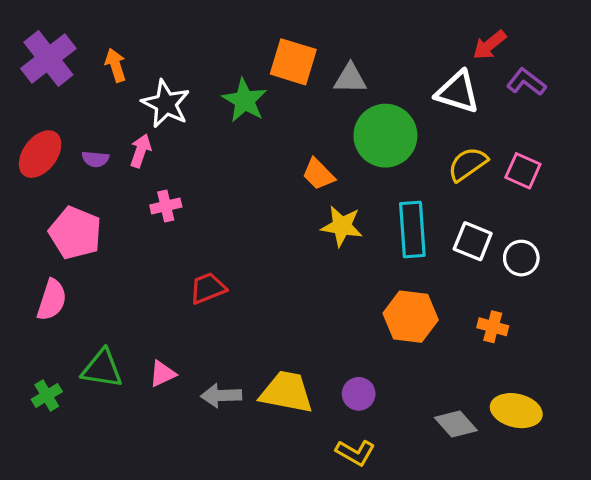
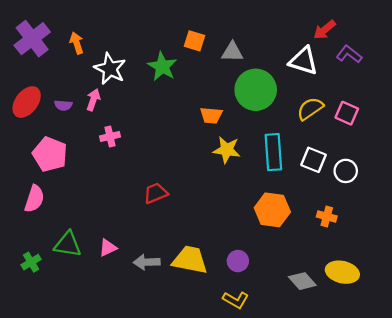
orange square: (293, 62) -> (194, 41), size x0.7
orange trapezoid: (318, 174) -> (211, 115), turned -40
red trapezoid: (208, 288) -> (156, 193), moved

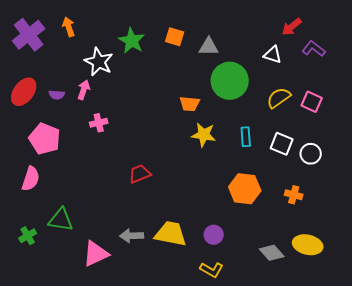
orange arrow: (77, 43) -> (69, 27), moved
white triangle: (303, 61) -> (273, 55), size x0.7
green star: (162, 66) -> (132, 41), moved
cyan rectangle: (273, 152) -> (246, 137), size x0.6
pink triangle: (108, 248) -> (96, 254), moved, size x1.6

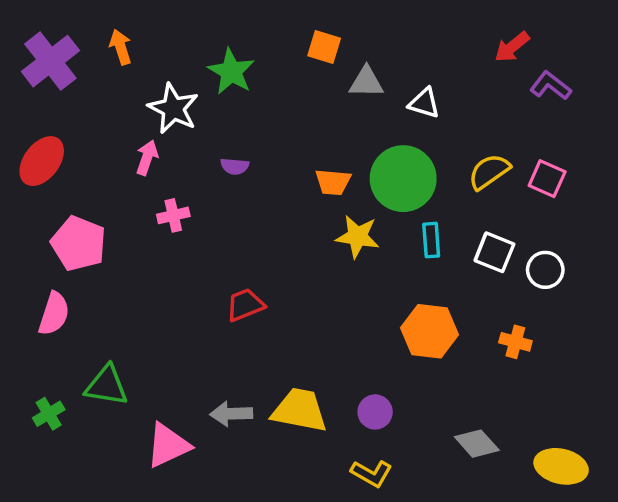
orange square: (175, 37) -> (324, 47), moved
white triangle: (273, 55) -> (424, 103), moved
green circle: (230, 81) -> (403, 179), moved
purple semicircle: (57, 95) -> (235, 166), moved
yellow ellipse: (308, 245) -> (561, 466), moved

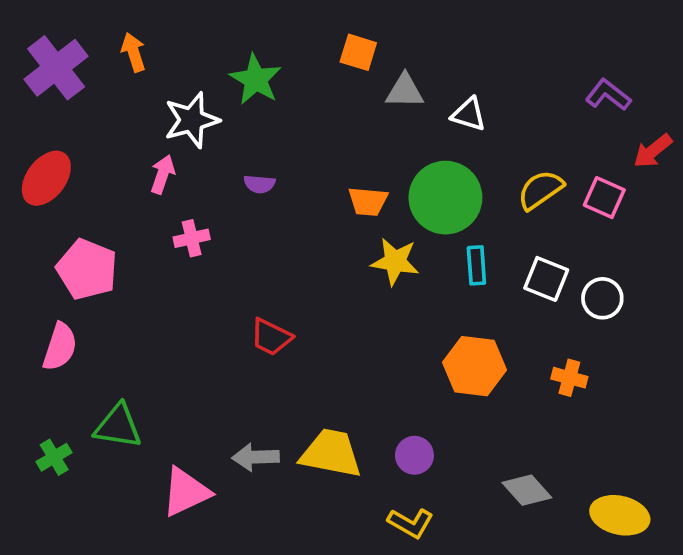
red arrow: (512, 47) -> (653, 151), moved
white star: (173, 108) -> (192, 120), turned 30
red trapezoid: (245, 305) -> (271, 337), turned -132

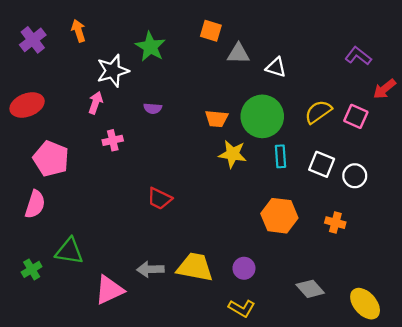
purple cross: (56, 68) -> (33, 40), size x0.7
red ellipse: (46, 178) -> (27, 105), turned 32
yellow ellipse: (620, 515) -> (365, 304), turned 36

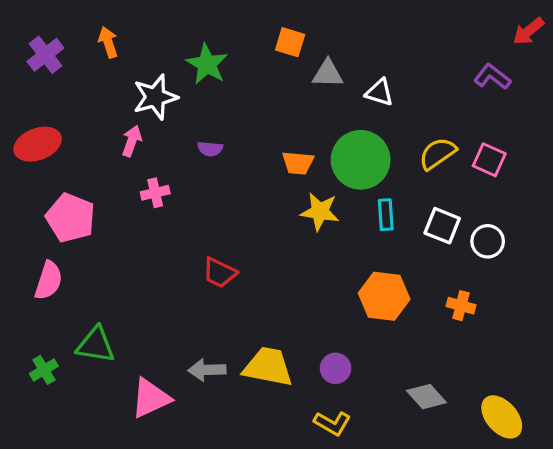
red arrow: (384, 89) -> (528, 31), moved

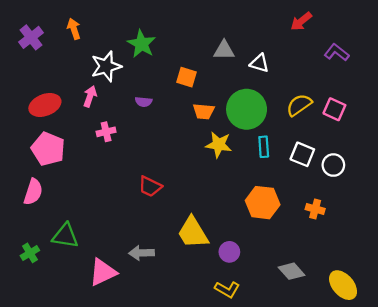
red arrow: (528, 31) -> (301, 21), moved
orange square: (290, 42) -> (186, 77), moved
red ellipse: (38, 144) -> (45, 105), moved
yellow trapezoid: (268, 367) -> (193, 233), moved, turned -132

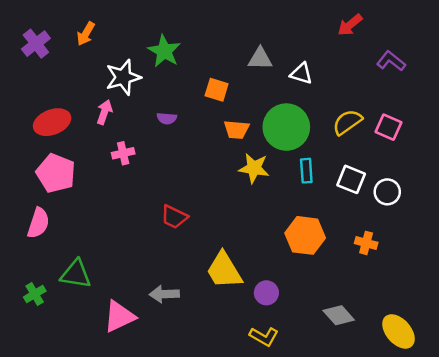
orange arrow: (74, 29) -> (86, 34), turned -132

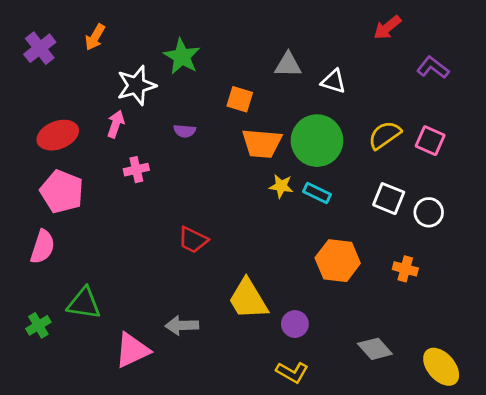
orange trapezoid: (237, 130) -> (262, 143), size x1.4
yellow star: (254, 168) -> (281, 186), size x0.7
cyan rectangle: (306, 171) -> (317, 193), moved, turned -60

